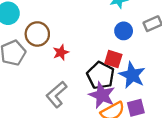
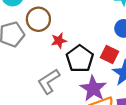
black pentagon: (101, 75) -> (80, 59), moved

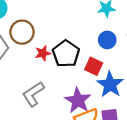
black pentagon: (80, 59) -> (66, 54), moved

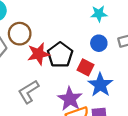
red star: (43, 53) -> (38, 54), size x1.5

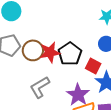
brown circle: (20, 34) -> (33, 50), moved

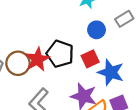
red square: (93, 66) -> (90, 59), turned -35

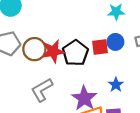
red square: (90, 59) -> (100, 47), moved
blue star: (111, 72) -> (116, 85), size x0.6

